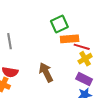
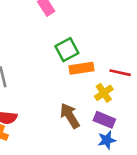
red line: (82, 47) -> (120, 73), moved
brown arrow: (46, 72) -> (70, 116), moved

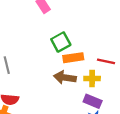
yellow cross: (104, 93) -> (92, 78), turned 35
brown arrow: (70, 116) -> (65, 78), moved, turned -50

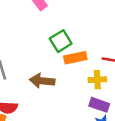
brown arrow: (65, 78) -> (42, 81), moved

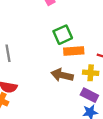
brown arrow: (42, 81) -> (62, 75), moved

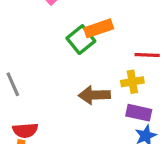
orange rectangle: (74, 51) -> (99, 28), moved

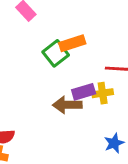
purple rectangle: (139, 113) -> (84, 92), moved, turned -30

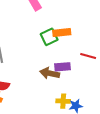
yellow cross: (103, 93) -> (63, 101), moved

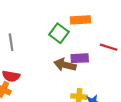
green square: (49, 37) -> (59, 33), moved, turned -30

